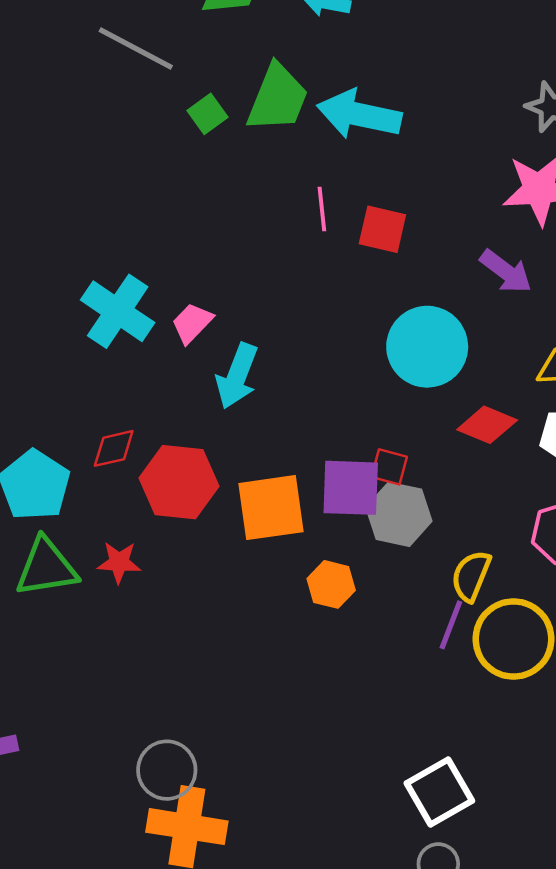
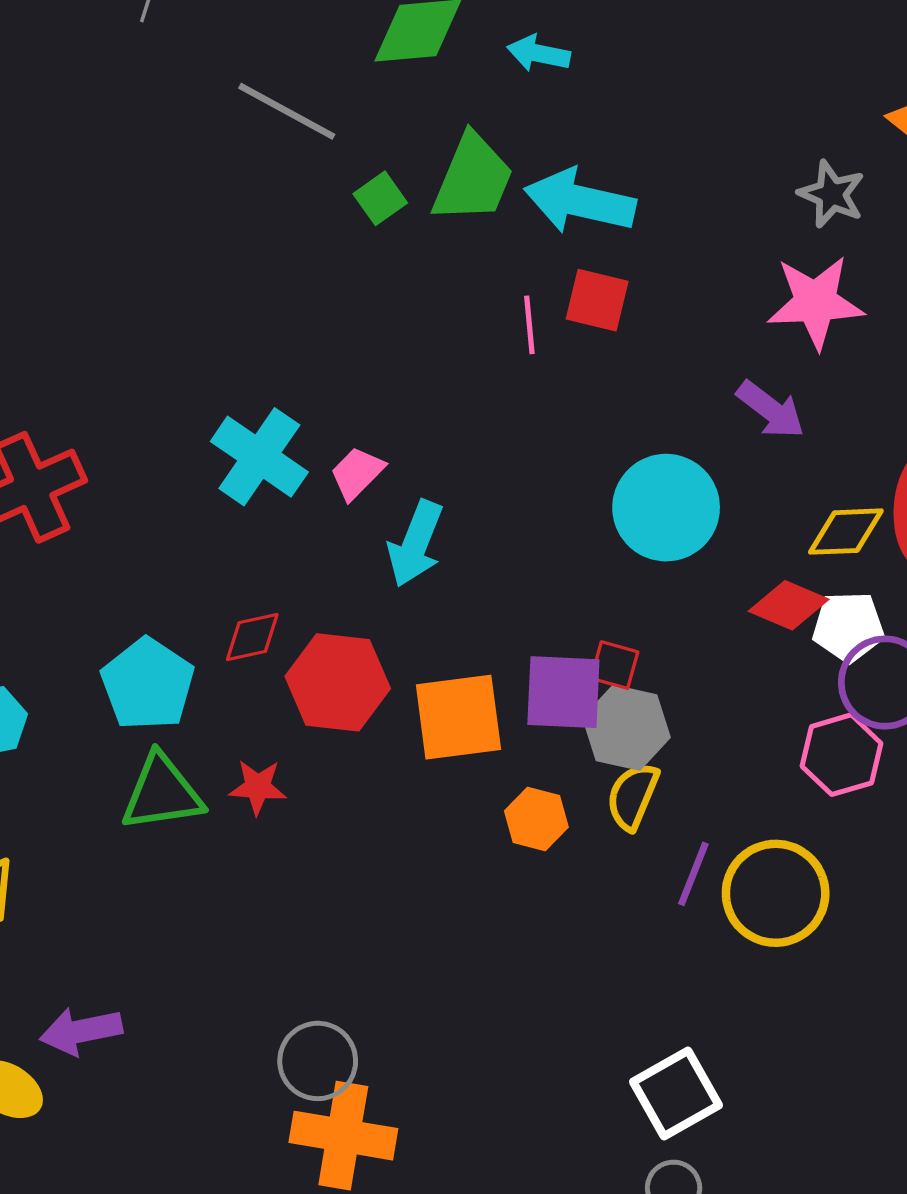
red square: (382, 229) -> (597, 300), moved
red diamond: (487, 425) -> (789, 605), moved
yellow semicircle: (471, 576) -> (633, 796), moved

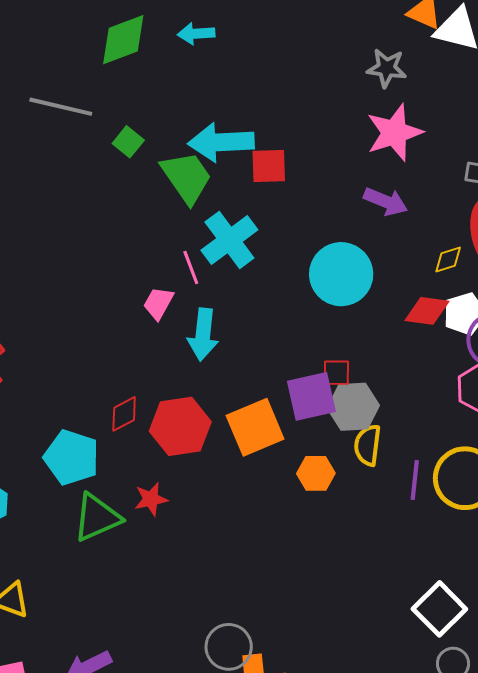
green trapezoid: (473, 178) -> (187, 177), moved, turned -42
cyan arrow: (580, 201) -> (221, 142), moved
pink line: (529, 325) -> (191, 267), moved
cyan cross: (259, 457) -> (229, 240), moved, turned 34
yellow diamond: (846, 532) -> (448, 260), size x0.7

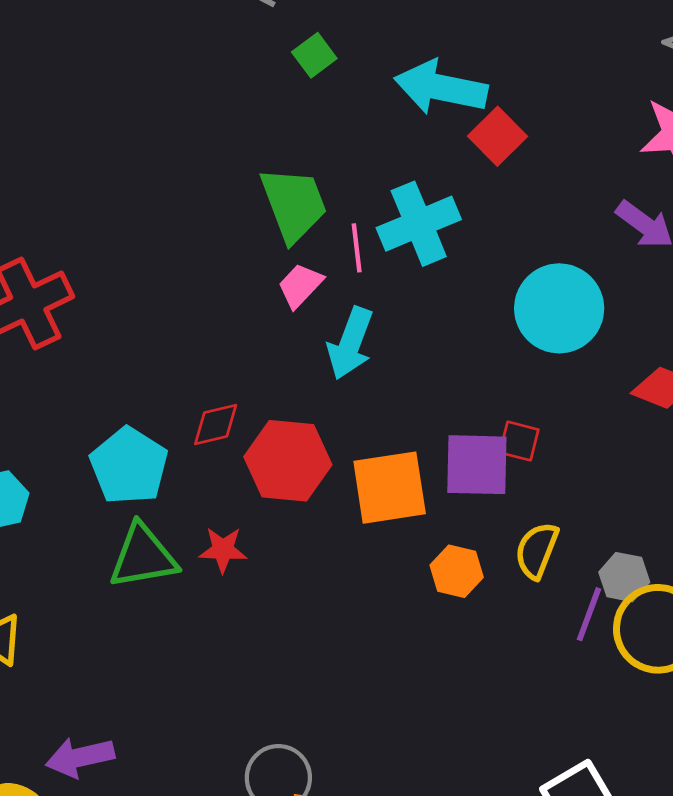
red square: (269, 166) -> (498, 136), turned 33
green trapezoid: (187, 177) -> (294, 204), moved
gray hexagon: (353, 407) -> (624, 577), moved, size x0.7

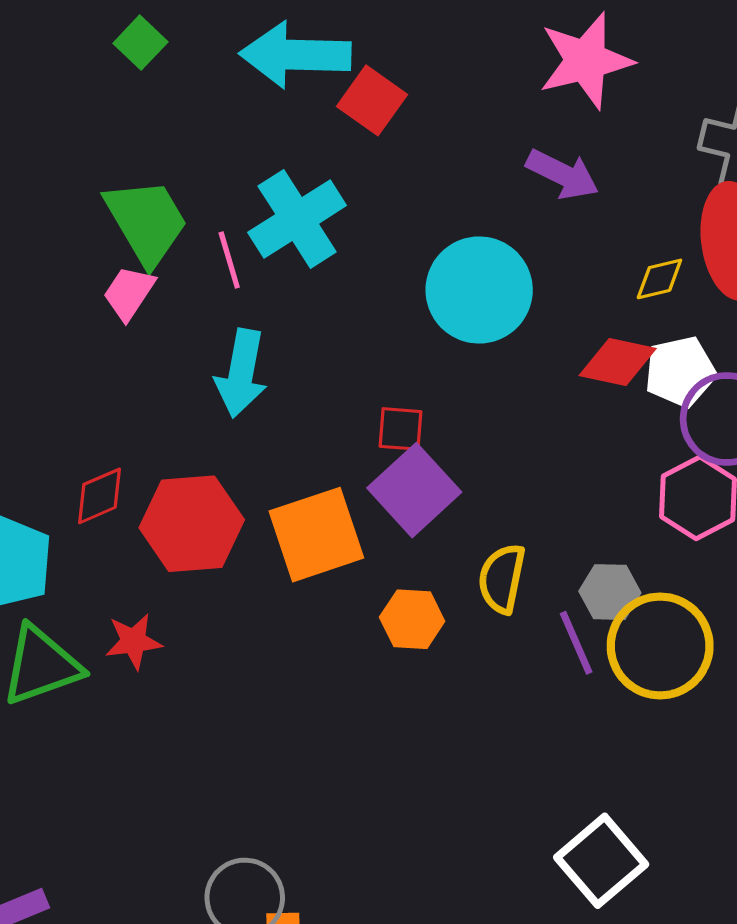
pink trapezoid: (300, 285) -> (129, 293), moved
red square: (519, 441) -> (400, 429), moved
purple square: (477, 465) -> (414, 490), turned -34
purple line: (589, 614) -> (576, 643), turned -34

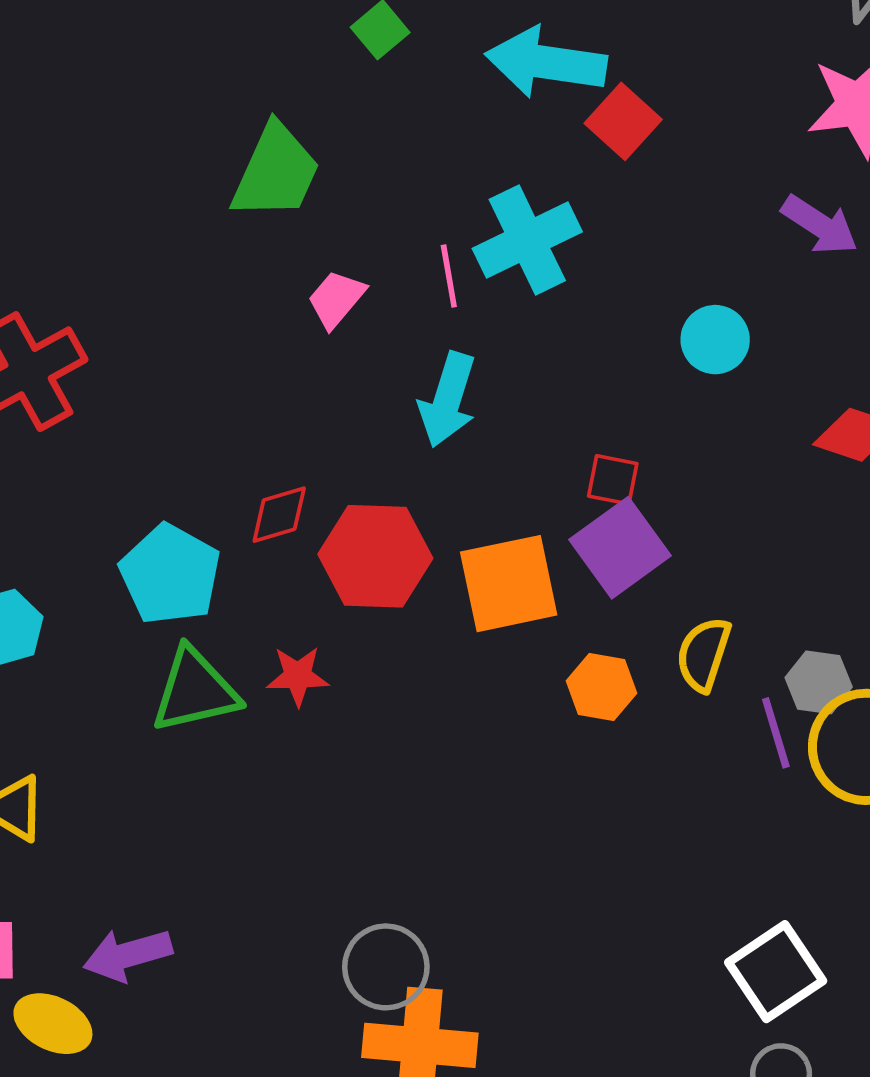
green trapezoid: (146, 222) -> (276, 172), moved, turned 48
cyan circle: (479, 290) -> (715, 340), size x0.6

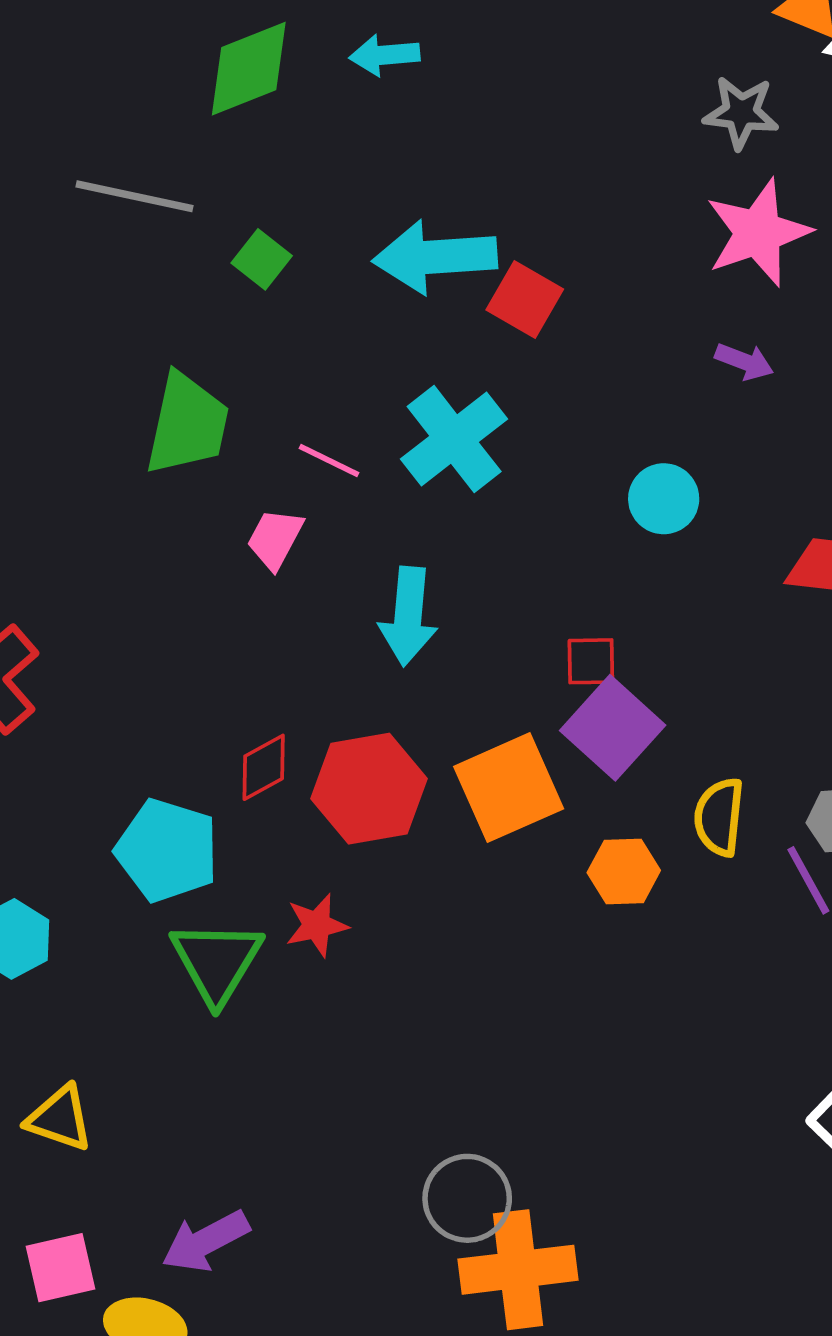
purple arrow: (820, 225) -> (744, 361), size x0.7
pink line: (449, 276) -> (329, 460), moved, turned -42
green triangle: (195, 690) -> (217, 962), turned -34

